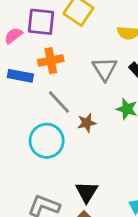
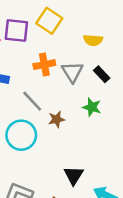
orange cross: (51, 61) -> (44, 65), moved
black triangle: (87, 192) -> (74, 175), moved

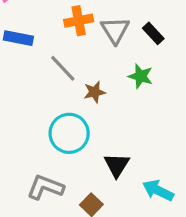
cyan circle: (21, 135) -> (69, 133), moved

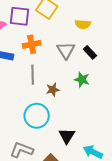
orange cross: (79, 21) -> (32, 44), moved
gray line: (63, 68) -> (33, 75), turned 42

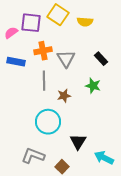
yellow semicircle: (83, 24) -> (85, 22), moved
gray triangle: (66, 50) -> (66, 59), moved

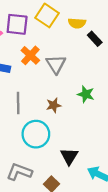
orange cross: (43, 51) -> (30, 55), turned -36
black rectangle: (101, 59) -> (95, 39), moved
gray line: (44, 81) -> (18, 103), moved

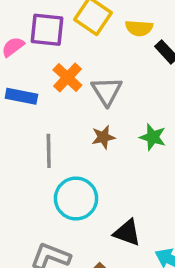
brown star: (54, 105) -> (103, 137), moved
black triangle: (69, 156) -> (127, 233), turned -42

